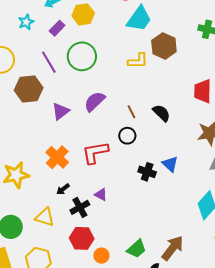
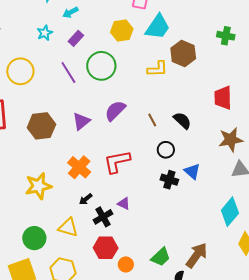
yellow hexagon: (83, 14) -> (122, 31), moved
brown hexagon: (29, 89) -> (41, 126), moved
black circle: (127, 136) -> (166, 150), moved

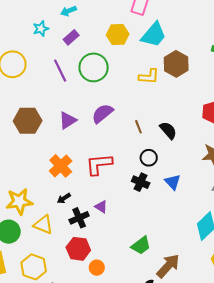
black cross: (169, 180) -> (141, 182), moved
yellow star: (38, 186) -> (19, 201), moved
green trapezoid: (161, 257) -> (141, 245), moved

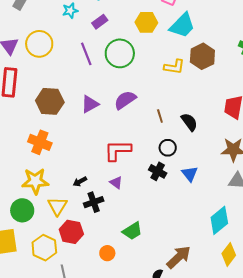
orange cross: (61, 166) -> (40, 142), moved, turned -30
purple triangle: (101, 207) -> (116, 183), moved
yellow triangle: (43, 225) -> (57, 206), turned 35
green trapezoid: (141, 245) -> (132, 231), moved
red hexagon: (78, 249) -> (71, 232), moved

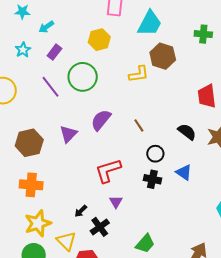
cyan trapezoid: (182, 25) -> (150, 23), moved
black semicircle: (189, 122) -> (187, 132), moved
purple triangle: (116, 183) -> (116, 202), turned 40

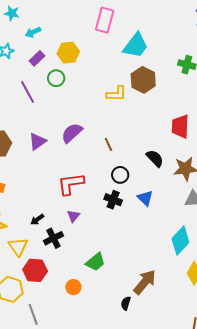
yellow hexagon: (99, 40) -> (68, 53), moved
green circle: (83, 77) -> (56, 78), moved, size x0.6

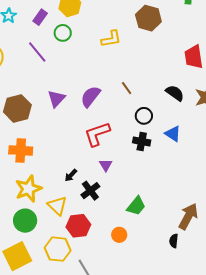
yellow L-shape: (117, 94) -> (111, 39), moved
purple semicircle: (72, 133) -> (90, 97), moved

